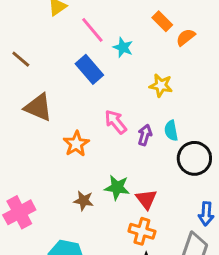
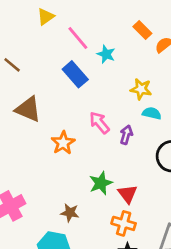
cyan semicircle: (171, 131) -> (152, 113), moved, turned 114
green star: (117, 188) -> (101, 183), turned -30
brown star: (84, 201) -> (70, 213), moved

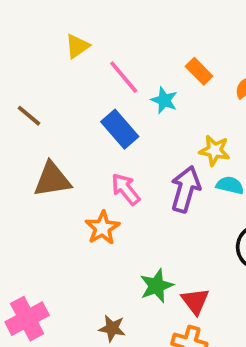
orange rectangle: (142, 30) -> (199, 71), moved
brown triangle: (28, 109) -> (52, 179), turned -32
pink arrow: (99, 123) -> (126, 189), moved
purple arrow: (126, 135) -> (186, 189), moved, size x1.6

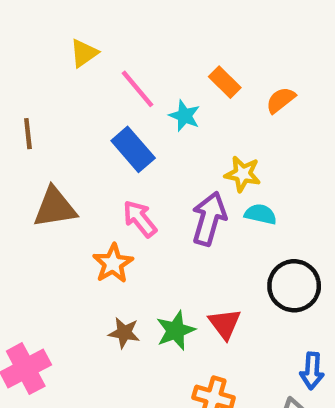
brown line: (29, 116) -> (28, 134), turned 44
red triangle: (195, 301) -> (225, 324), moved
brown star: (112, 328) -> (124, 333), moved

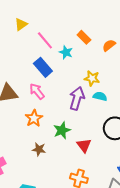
pink arrow: (140, 219) -> (37, 91), moved
green star: (176, 331) -> (62, 130), moved

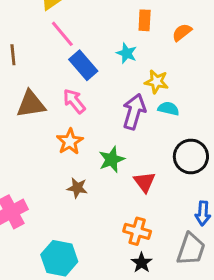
orange rectangle: (84, 37) -> (145, 20), turned 48
pink line: (45, 40) -> (62, 34), moved
cyan star: (66, 52) -> (127, 53), moved

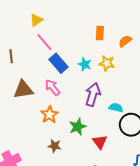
cyan star: (127, 53) -> (85, 64), moved
yellow star: (157, 82) -> (107, 63), moved
cyan semicircle: (168, 109) -> (116, 108), moved

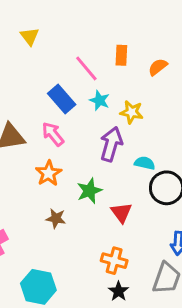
yellow triangle: (36, 20) -> (30, 36), turned -32
pink line: (44, 42) -> (86, 68), moved
yellow star: (107, 63) -> (132, 112), moved

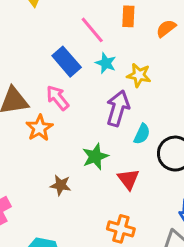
cyan semicircle: (145, 163) -> (142, 134), moved, turned 102
orange star: (49, 173) -> (39, 128), moved

